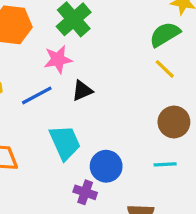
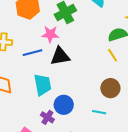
black triangle: (82, 91) -> (60, 56), size x1.5

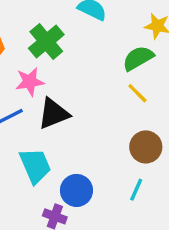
cyan line: (99, 112) -> (136, 190), turned -64

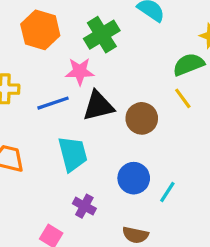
brown circle: (146, 147) -> (142, 118), moved
blue circle: (76, 190) -> (134, 178), moved

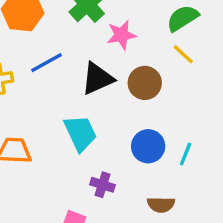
pink star: (80, 71) -> (121, 35), moved
blue line: (53, 103) -> (47, 63), moved

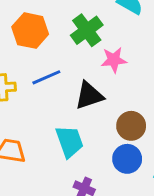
brown circle: (145, 83) -> (131, 126), moved

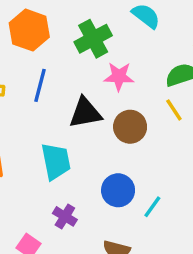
blue line: (46, 77) -> (40, 85), turned -60
brown circle: (131, 126) -> (130, 127), moved

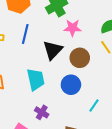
black triangle: (85, 113) -> (53, 50), turned -35
blue circle: (118, 190) -> (71, 85), moved

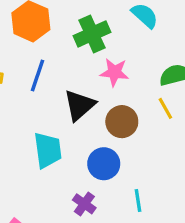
cyan line: (94, 106) -> (138, 201), turned -48
purple cross: (42, 112) -> (84, 204), moved

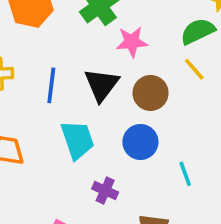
blue line: (37, 75) -> (51, 85), moved
purple cross: (84, 204) -> (105, 190), moved

